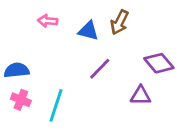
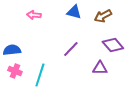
brown arrow: (119, 22) -> (103, 16), moved, turned 36
blue triangle: (88, 31) -> (74, 12), moved

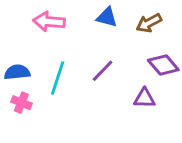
pink arrow: (34, 15) -> (49, 22), size x1.5
cyan line: (40, 75) -> (58, 78), moved

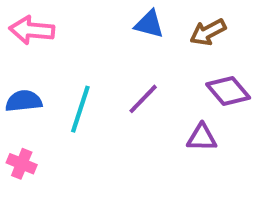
pink arrow: (49, 22) -> (32, 30), moved
pink cross: (21, 103) -> (22, 164), moved

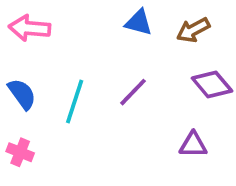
blue semicircle: (24, 101) -> (22, 94), turned 60
purple triangle: (202, 137) -> (193, 145), moved

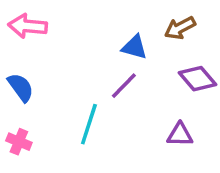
blue triangle: (139, 22) -> (134, 47), moved
cyan line: (75, 101) -> (89, 124), moved

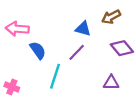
pink arrow: (28, 26) -> (17, 29), moved
blue semicircle: (21, 87) -> (38, 50), moved

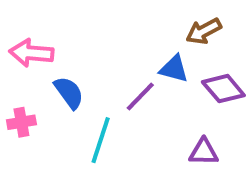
blue triangle: (83, 29) -> (174, 69), moved
pink cross: (12, 87) -> (21, 122), moved, turned -32

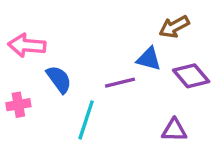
purple line: (140, 97) -> (120, 83), turned 32

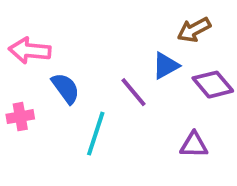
blue triangle: (149, 59) -> (166, 66), turned -44
purple line: (120, 83) -> (134, 92), turned 64

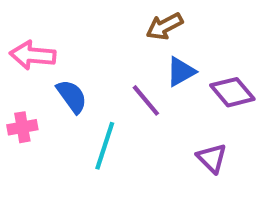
brown arrow: (194, 30) -> (164, 26), moved
purple triangle: (194, 145) -> (212, 158), turned 44

